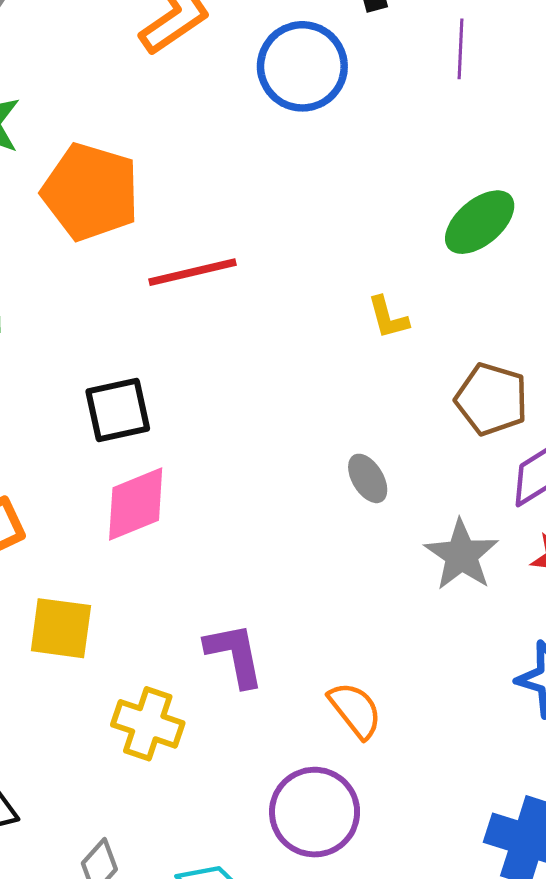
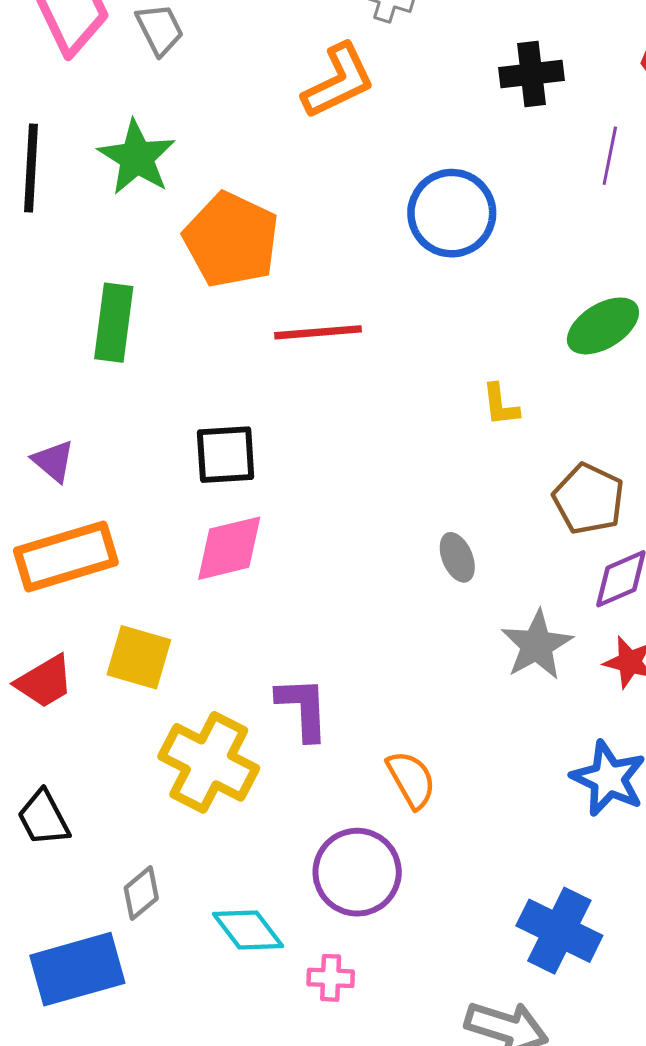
blue circle: (302, 66) -> (452, 213), moved
yellow cross: (148, 724) -> (209, 762), size x1.4

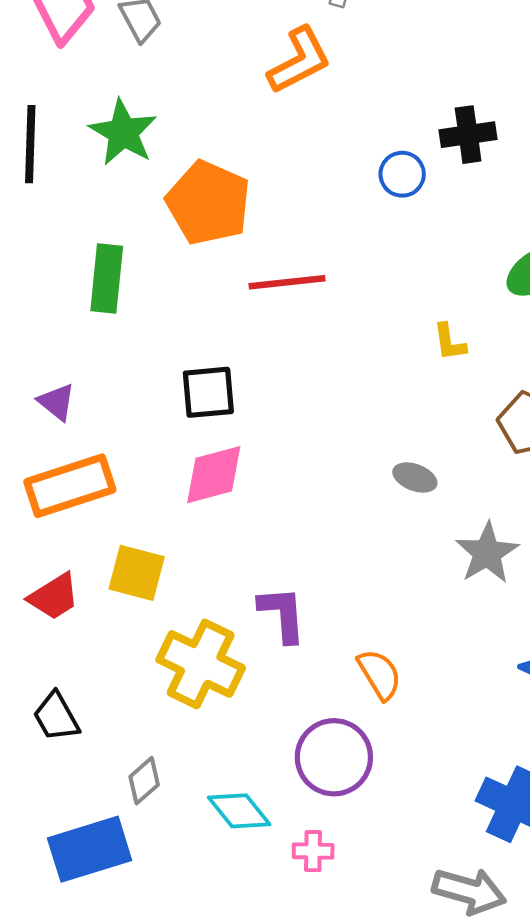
black cross: (532, 74) -> (468, 135), moved
blue circle: (452, 213) -> (402, 174), size x0.6
gray ellipse: (457, 557) -> (415, 477), turned -45

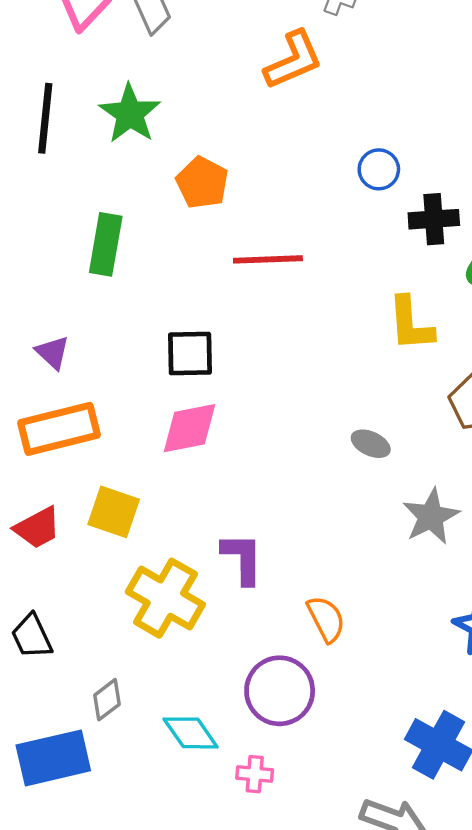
black cross: (468, 135) -> (434, 219), moved
orange pentagon: (208, 203) -> (202, 183), size x0.7
yellow L-shape: (449, 342) -> (411, 324), size x1.6

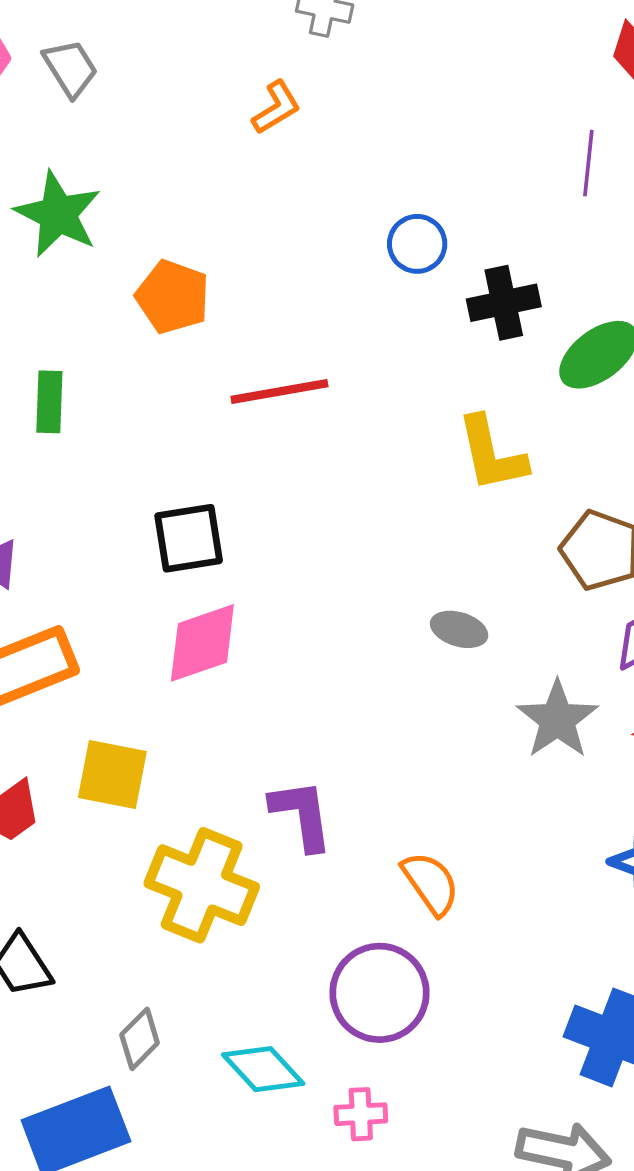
orange L-shape: (293, 60) -> (276, 108), size x0.6
green rectangle: (106, 244) -> (49, 402), size x0.7

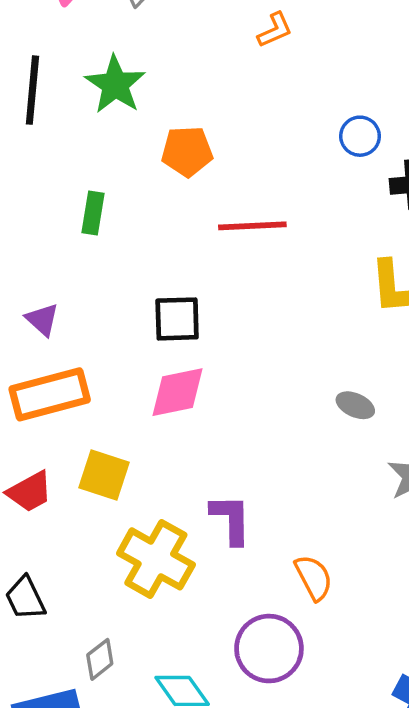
orange pentagon: (173, 297) -> (187, 151), turned -30

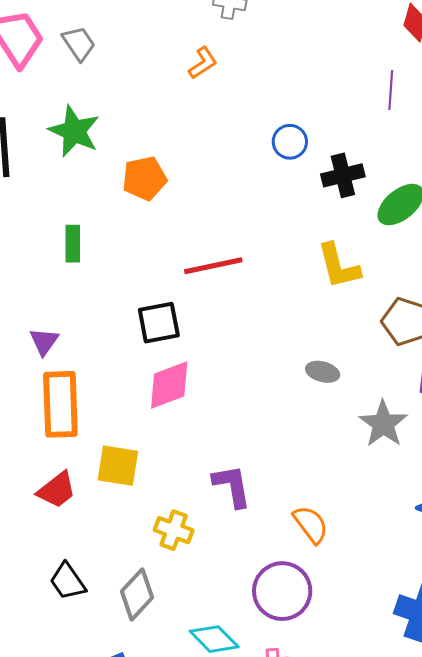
red line: (252, 226) -> (213, 266), moved
purple triangle: (42, 320) -> (44, 341), turned 32
orange rectangle: (50, 394) -> (60, 404), turned -68
yellow cross: (156, 559) -> (174, 530), size x0.6
gray diamond: (100, 659) -> (137, 594), moved, size x1.4

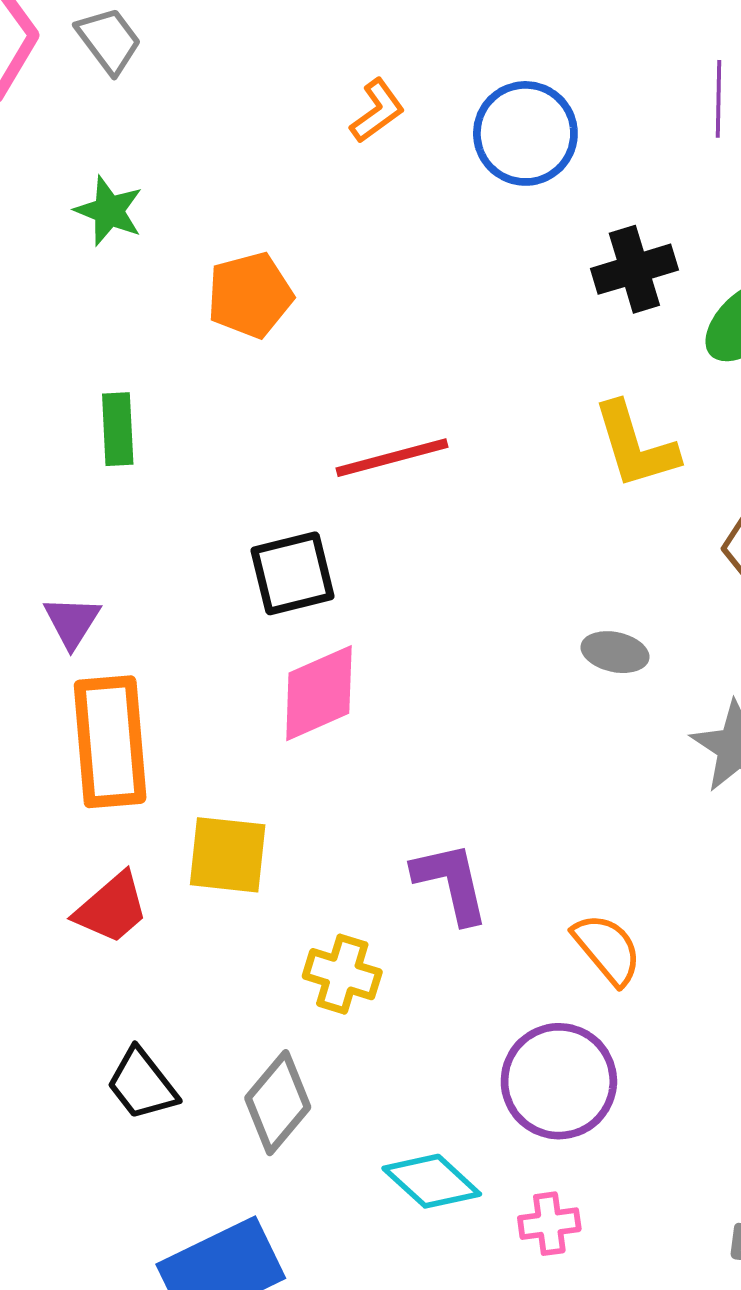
orange L-shape: (203, 63) -> (377, 111), moved
green star: (74, 131) -> (109, 211), size x0.7
blue circle: (290, 142) -> (525, 133), moved, size x1.5

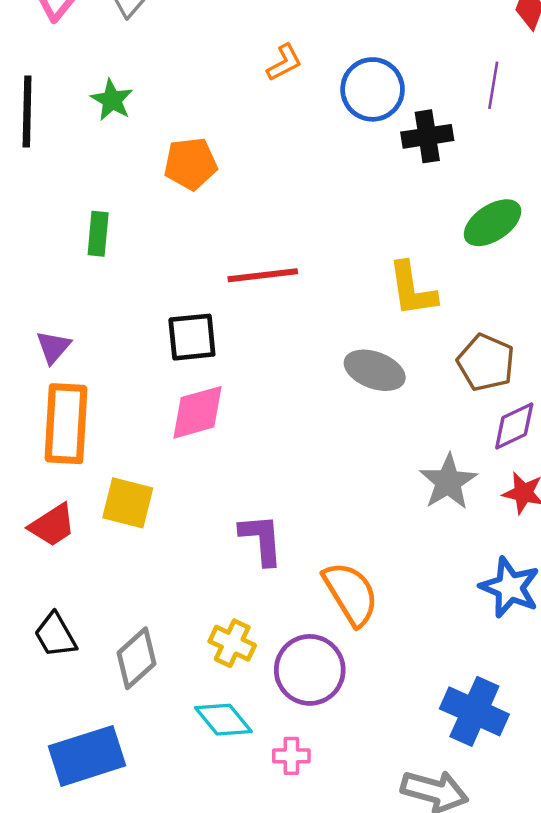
black cross: (634, 269) -> (427, 136), moved
gray ellipse: (615, 652) -> (375, 370), moved, size x1.5
orange semicircle: (607, 949) -> (351, 594), size x1.4
yellow cross: (342, 974) -> (232, 643), moved

